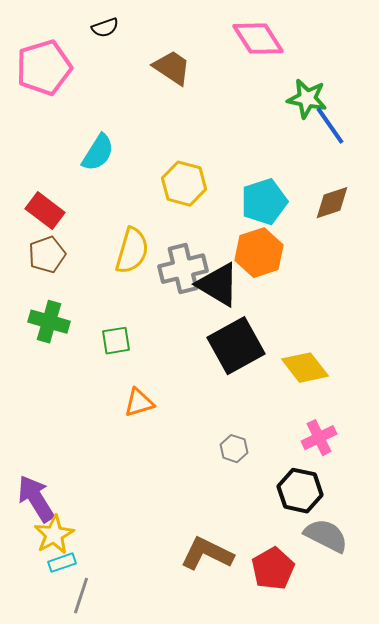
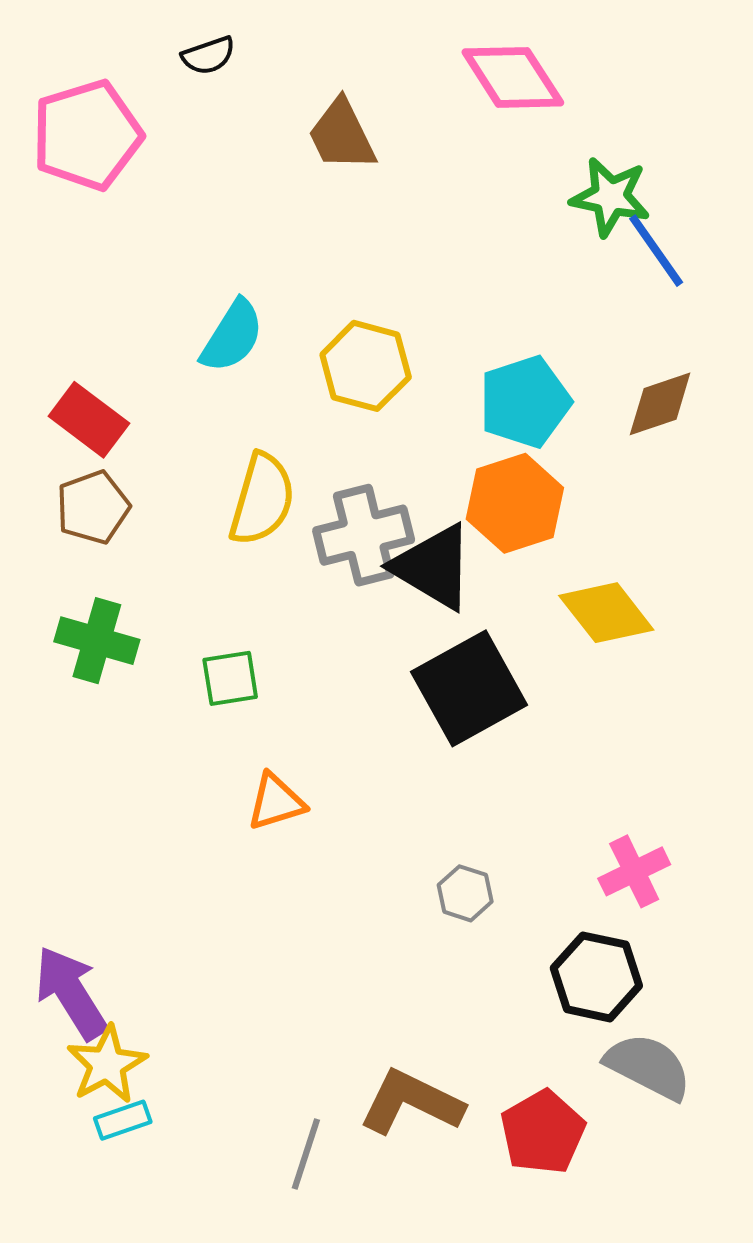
brown trapezoid: (172, 68) -> (342, 135), turned -150
cyan semicircle: (98, 153) -> (232, 336), moved
yellow diamond: (305, 368) -> (606, 613), moved
gray line: (81, 596) -> (306, 1154), moved

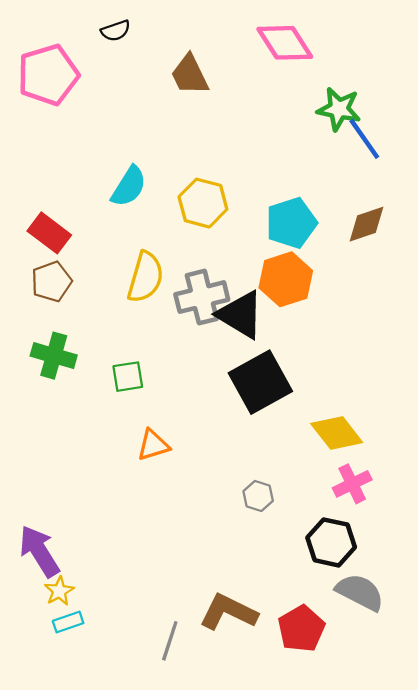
yellow diamond: (606, 613) -> (337, 433), moved
yellow star: (107, 1064) -> (59, 591), size x0.7

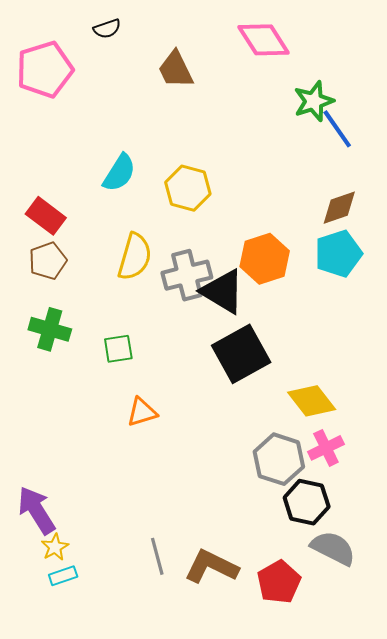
green star: (339, 109) -> (314, 101), turned -30
cyan pentagon: (291, 223) -> (338, 254), moved
gray hexagon: (258, 496) -> (279, 459), moved, size x1.8
gray line: (170, 641) -> (157, 556), moved, turned -33

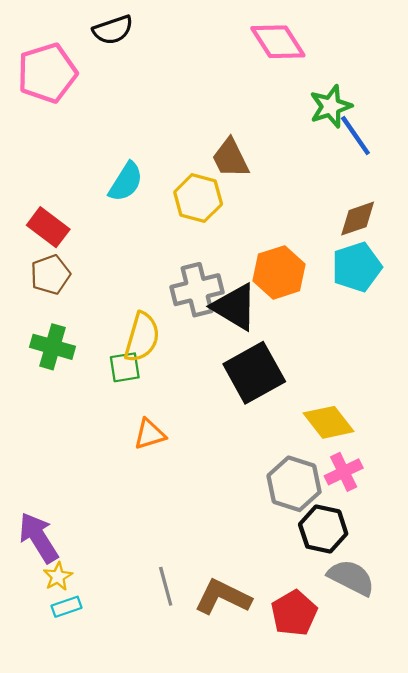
black semicircle: (107, 29) -> (113, 30), size x1.4
brown trapezoid: (176, 70) -> (230, 158), moved
yellow semicircle: (135, 257) -> (142, 337), moved

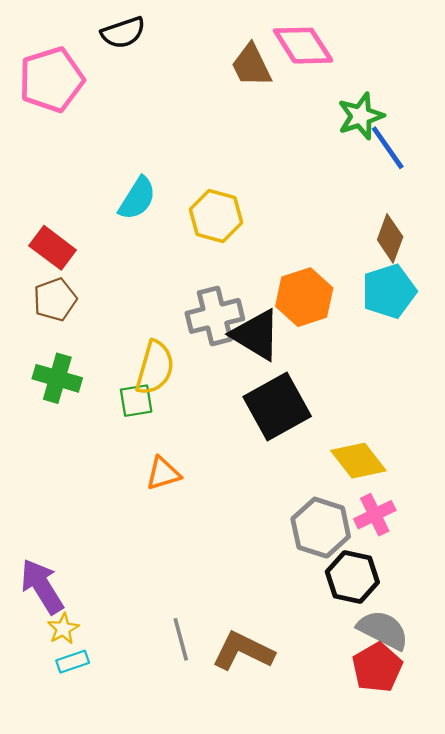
brown trapezoid: (230, 158) -> (251, 66), moved
brown diamond: (358, 219) -> (390, 238), turned -51
red pentagon: (294, 613) -> (377, 668), moved

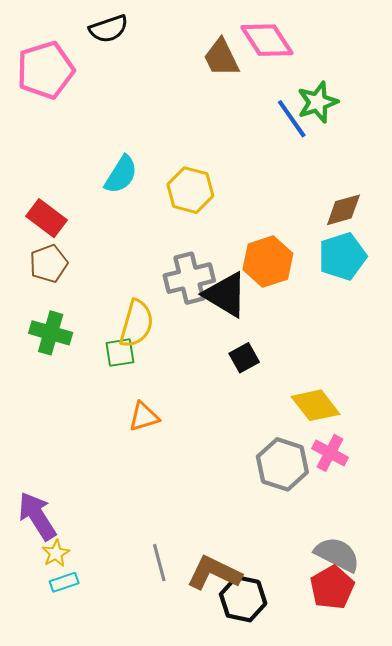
blue line: (388, 148) -> (292, 119), moved
brown diamond: (390, 238) -> (343, 210), turned 54
black square: (277, 406) -> (244, 358), size x0.5
pink cross: (375, 515) -> (330, 453), turned -36
black hexagon: (352, 577) -> (243, 599), moved

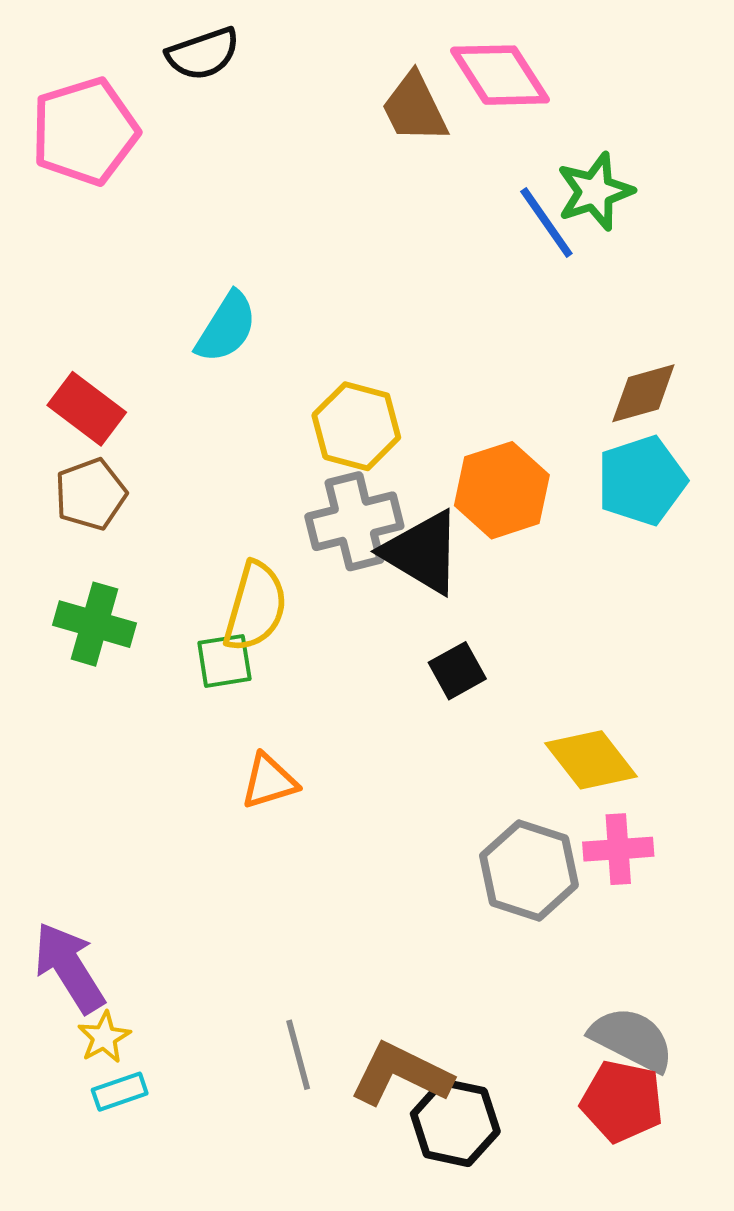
yellow hexagon: (190, 190) -> (356, 426), moved
pink cross: (330, 453) -> (618, 849), turned -32
red pentagon: (332, 587) -> (622, 1101), turned -30

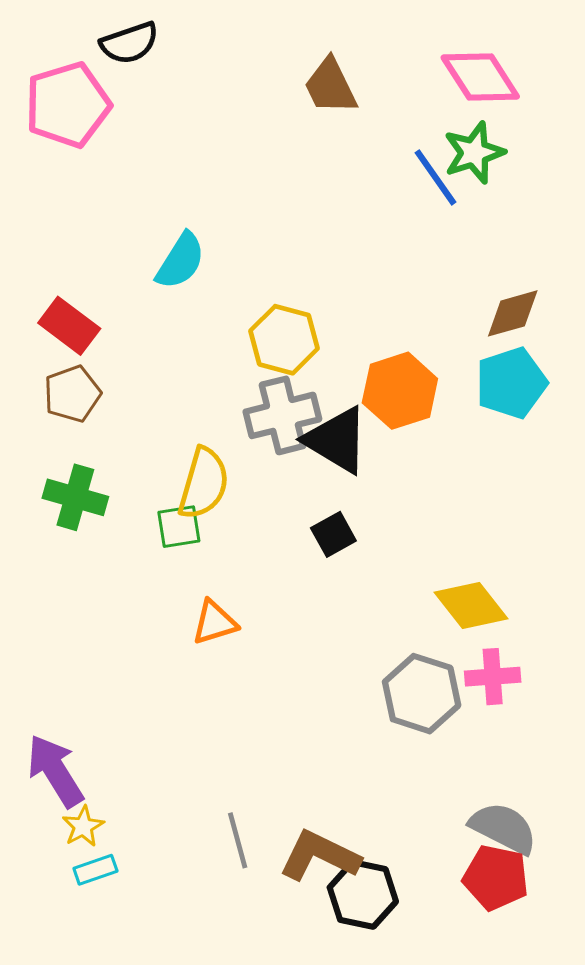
black semicircle: (203, 54) -> (129, 43), moved
pink diamond: (500, 75) -> (480, 77), moved
black square: (457, 671) -> (333, 534), moved

